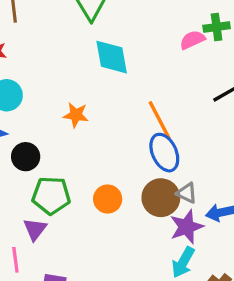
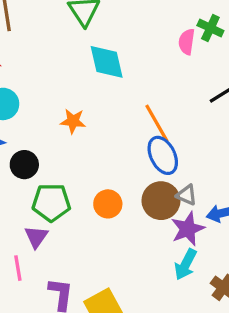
green cross: (217, 27) -> (210, 28), turned 35
pink semicircle: (192, 40) -> (187, 42), turned -55

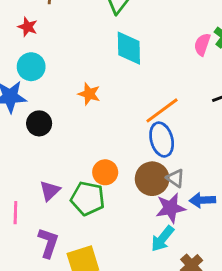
orange line: (157, 123) -> (162, 110), turned 72
green pentagon: (51, 202) -> (88, 198), moved
purple triangle: (36, 237) -> (50, 191), moved

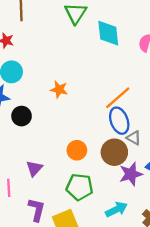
cyan diamond: (129, 48) -> (108, 33), moved
gray triangle: (175, 178) -> (134, 138), moved
green pentagon: (88, 198) -> (80, 187), moved
cyan arrow: (162, 239) -> (116, 209), moved, turned -150

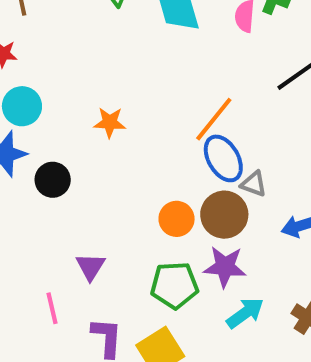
orange circle: (77, 150) -> (177, 219), moved
purple star: (131, 174) -> (225, 267), moved, turned 30

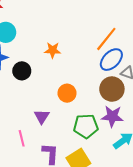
orange star: (110, 122) -> (53, 50), moved
blue ellipse: (223, 158) -> (111, 60), turned 75
orange circle: (177, 219) -> (67, 93), moved

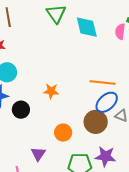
orange line: (106, 39) -> (103, 82), turned 55
brown circle: (112, 89) -> (96, 122), moved

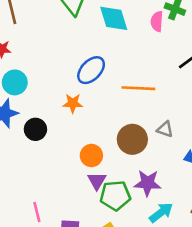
blue ellipse: (107, 102) -> (91, 70), moved
purple triangle: (38, 154) -> (97, 181), moved

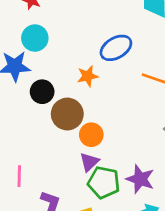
orange star: (73, 103) -> (88, 76), turned -30
brown circle: (132, 139) -> (67, 114), moved

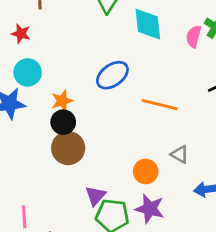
orange star: (88, 76) -> (62, 101), moved
black circle: (42, 92) -> (63, 122), moved
orange circle: (91, 135) -> (146, 171), moved

